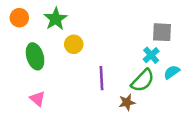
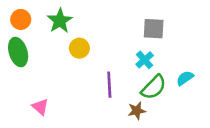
gray square: (162, 32) -> (154, 29), moved
cyan cross: (151, 55) -> (145, 60), moved
green ellipse: (35, 56) -> (18, 52), moved

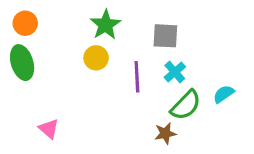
green star: (60, 21) -> (105, 25), moved
gray square: (154, 29) -> (165, 36), moved
purple line: (109, 85) -> (137, 77), moved

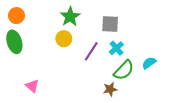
purple line: (137, 77) -> (91, 51), turned 36

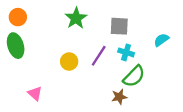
yellow circle: (64, 39) -> (69, 62), moved
cyan cross: (116, 48) -> (126, 52), turned -32
cyan semicircle: (149, 63) -> (161, 40), moved

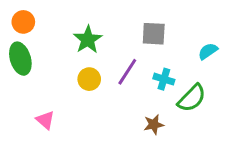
green star: (76, 18) -> (88, 40), moved
cyan cross: (126, 52) -> (164, 79), moved
green semicircle: (134, 76) -> (192, 98), moved

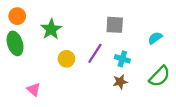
green star: (88, 40) -> (51, 29), moved
green semicircle: (192, 98) -> (160, 76), moved
brown star: (154, 124) -> (120, 82), moved

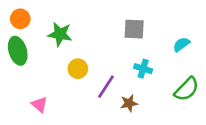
green star: (51, 29) -> (60, 34), turned -30
purple line: (95, 53) -> (106, 87), moved
brown star: (120, 82) -> (129, 103), moved

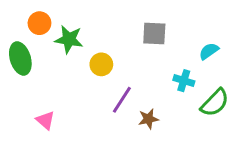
orange circle: (20, 19) -> (39, 23), moved
yellow circle: (78, 69) -> (101, 64), moved
cyan cross: (143, 69) -> (184, 81), moved

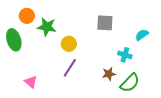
purple line: (122, 100) -> (70, 68), moved
green semicircle: (215, 103) -> (130, 83), moved
brown star: (148, 119) -> (109, 74), moved

